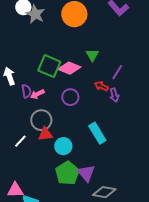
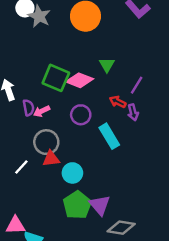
cyan rectangle: (97, 133) -> (109, 136), moved

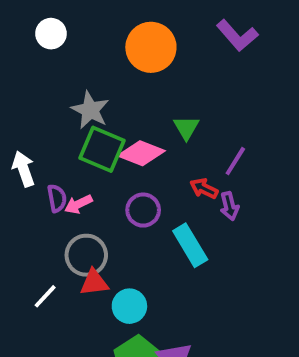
gray star: (39, 16) -> (90, 110), moved

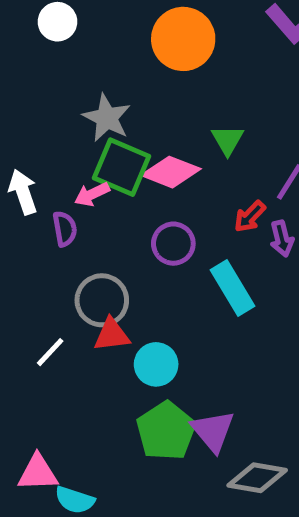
red arrow: (204, 188) -> (250, 216), turned -72
pink arrow: (78, 204) -> (92, 194), moved

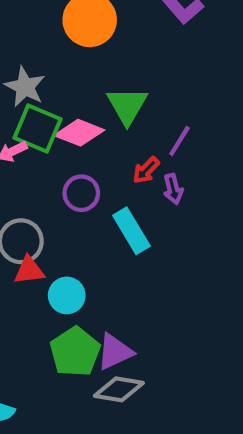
green triangle: (228, 140) -> (127, 106), size x1.5
purple triangle: (213, 431) -> (115, 352), turned 45
gray diamond: (257, 478) -> (119, 389), moved

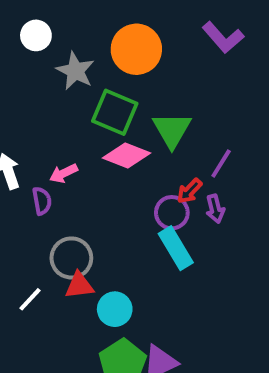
gray star: (25, 87) -> (75, 71), moved
green square: (37, 128) -> (115, 112), moved
purple circle: (81, 193) -> (172, 213), moved

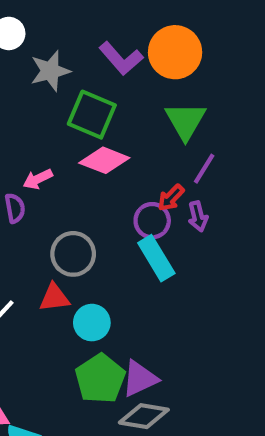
purple L-shape: (223, 37) -> (121, 58), moved
orange circle: (136, 49) -> (175, 52), moved
gray star: (75, 71) -> (50, 71), turned 30
green triangle: (172, 130) -> (185, 121), moved
gray circle: (71, 258) -> (73, 254), moved

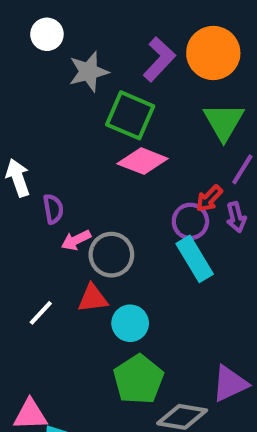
purple L-shape: (121, 58) -> (159, 59), turned -96
pink arrow: (38, 179) -> (76, 240), moved
purple triangle: (140, 379) -> (230, 384), moved

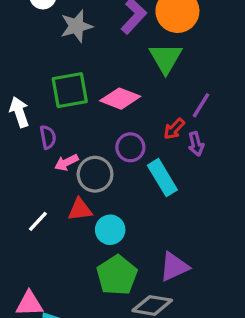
green square: (130, 115) -> (70, 90), moved, turned -33
green triangle: (224, 122) -> (166, 58), moved
purple circle: (190, 221) -> (130, 147), moved
purple triangle: (230, 384) -> (174, 267), moved

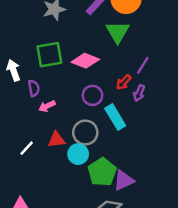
purple arrow: (196, 144) -> (139, 93), turned 35
gray circle: (95, 174) -> (85, 133), moved
green pentagon: (117, 275) -> (102, 172), moved

